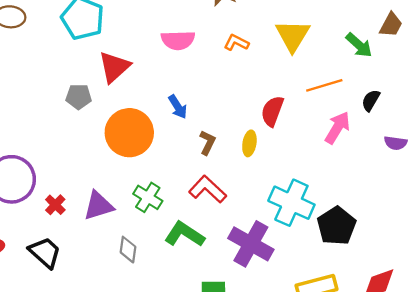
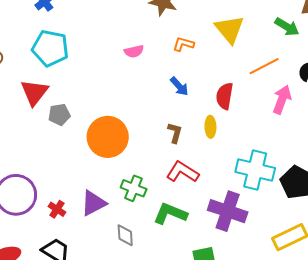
pink semicircle: (178, 40) -> (134, 51), size x0.7
red triangle: (114, 67) -> (34, 92), moved
blue arrow: (178, 107) -> (179, 86), moved

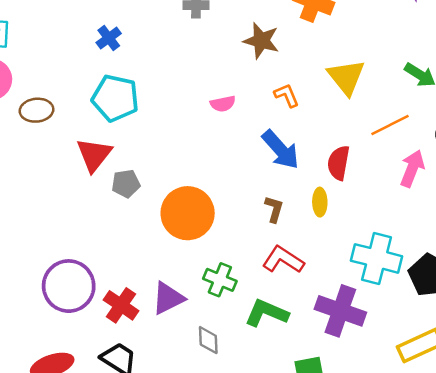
orange L-shape: (183, 44) -> (287, 95), turned 50
blue arrow: (179, 86) -> (281, 150), size x1.6
red cross: (57, 209) -> (121, 305), size x1.5

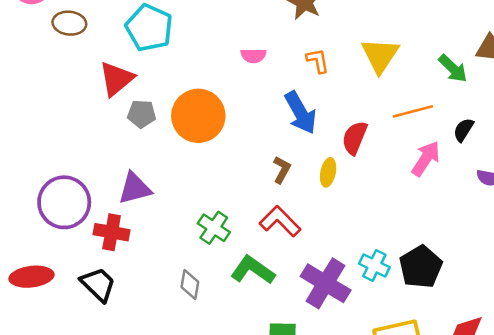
orange circle: (188, 213) -> (198, 116), moved
cyan cross: (377, 258) -> (374, 265), moved, size x0.6
purple triangle: (168, 298) -> (135, 188), moved
red cross: (121, 305) -> (112, 232), turned -36

